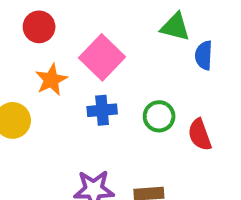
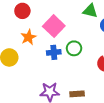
green circle: (159, 116) -> (74, 48), moved

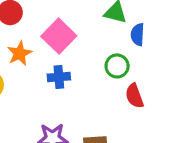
green circle: (74, 48) -> (117, 66), moved

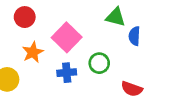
green circle: (117, 66) -> (99, 63), moved
red semicircle: (134, 96) -> (132, 89), turned -50

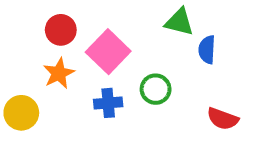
red circle: (25, 17) -> (61, 30), moved
red semicircle: (132, 89) -> (223, 119), moved

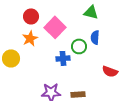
blue semicircle: (207, 50) -> (95, 37), moved
blue cross: (108, 103) -> (63, 58), moved
red semicircle: (223, 119) -> (110, 71), moved

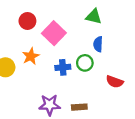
orange star: (30, 38) -> (31, 56), moved
green circle: (79, 46) -> (85, 63), moved

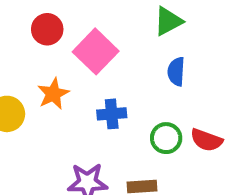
green triangle: (94, 17) -> (168, 21), turned -42
green circle: (85, 63) -> (166, 138), moved

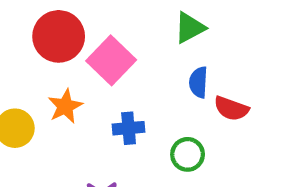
red circle: (47, 29) -> (59, 36), size x1.5
red semicircle: (206, 140) -> (231, 109), moved

